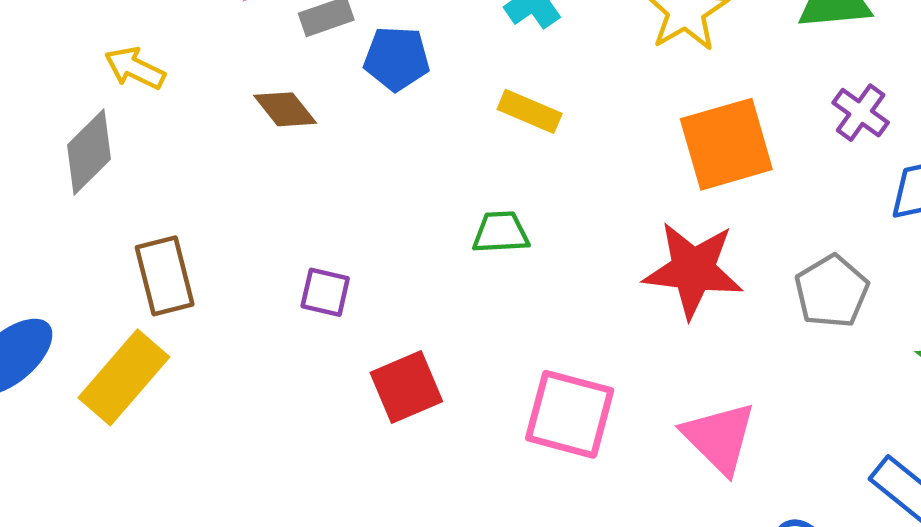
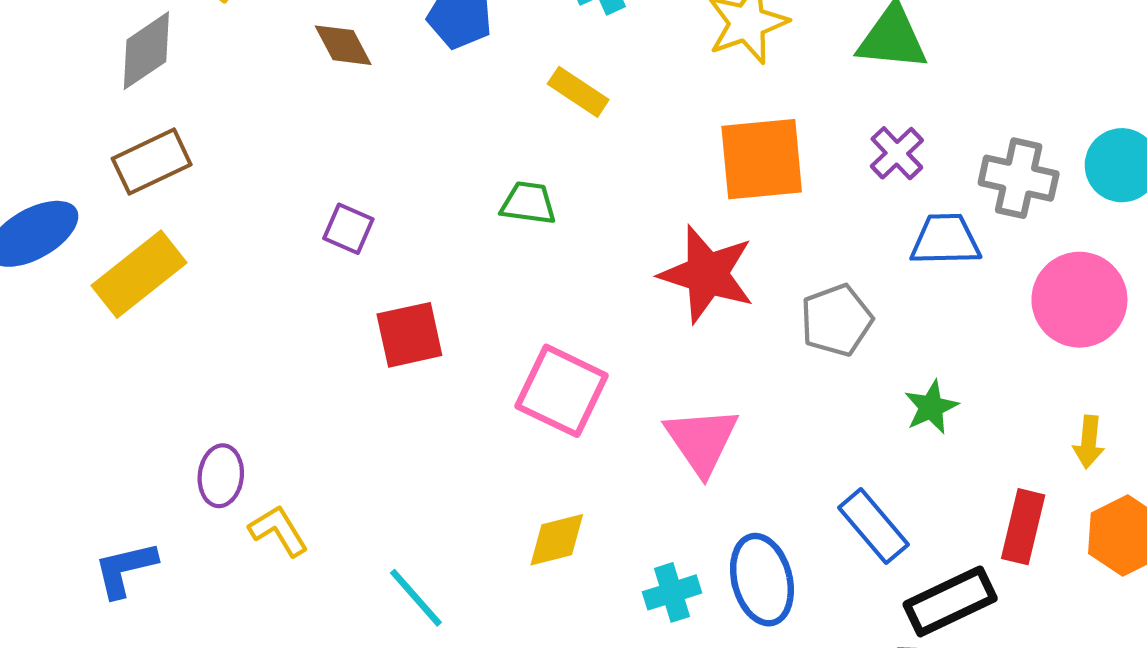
brown rectangle: (165, 276) -> (152, 162), moved, turned 68

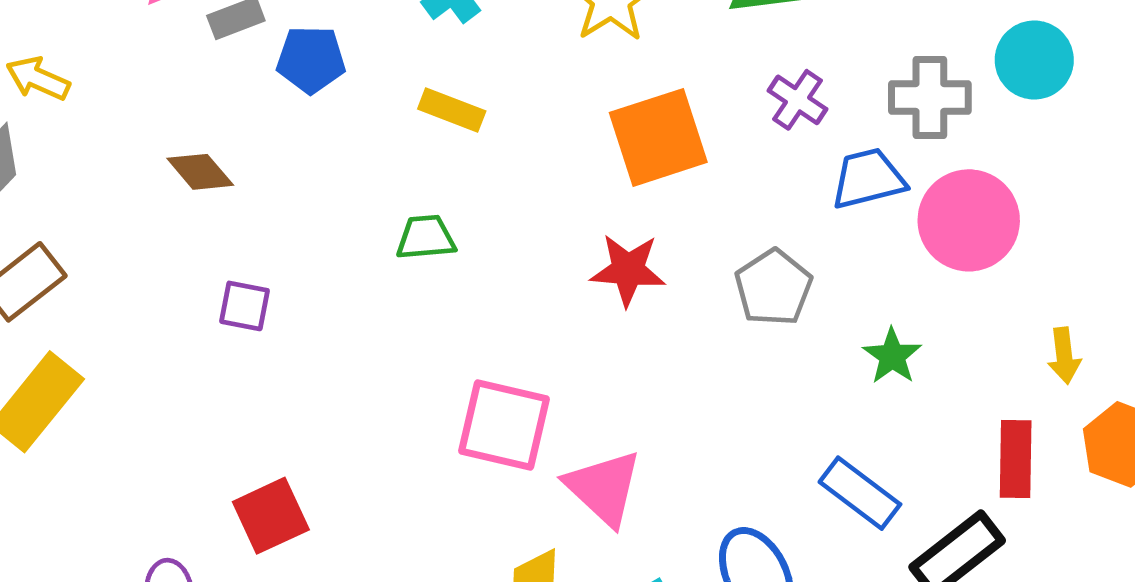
brown diamond: (343, 45) -> (200, 172), moved
red star: (707, 274) -> (628, 270), size x0.7
pink circle: (1079, 300) -> (969, 220), moved
red square: (409, 335) -> (271, 516), moved
pink triangle: (702, 441) -> (604, 488), moved

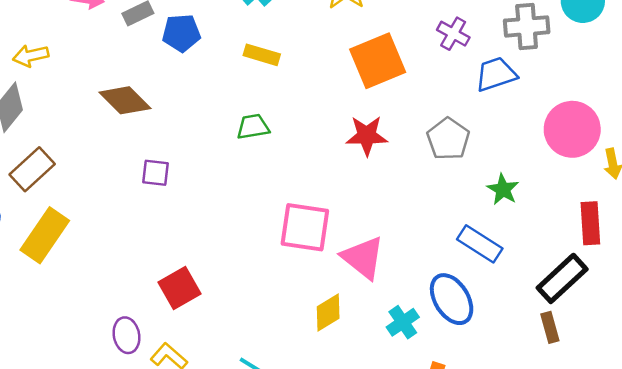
yellow arrow: (38, 79) -> (31, 56), turned -32
brown diamond: (200, 172) -> (125, 100), size x1.4
pink circle: (969, 220) -> (572, 129), moved
green star: (892, 356) -> (503, 189), moved
blue rectangle: (860, 493) -> (480, 244), moved

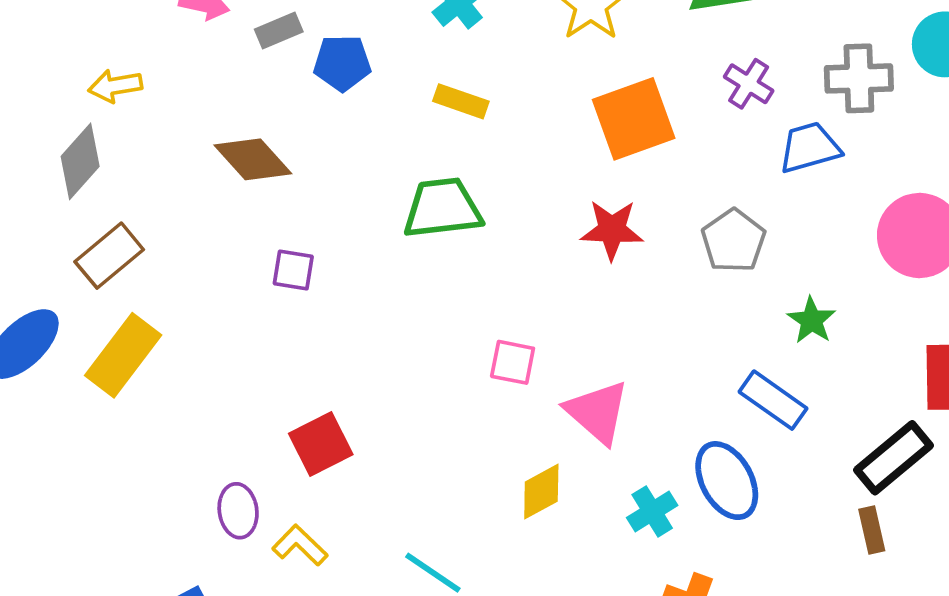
green trapezoid: (253, 127) -> (443, 208), size x1.6
pink square: (305, 227) -> (513, 362), size x0.6

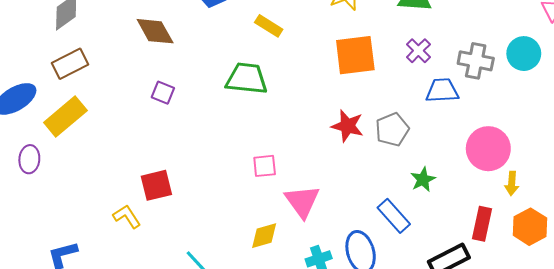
red star: (612, 230) -> (347, 126), moved
pink square: (513, 362) -> (265, 166), turned -30
purple ellipse: (238, 511) -> (29, 159), moved
yellow L-shape: (300, 545) -> (127, 216), moved

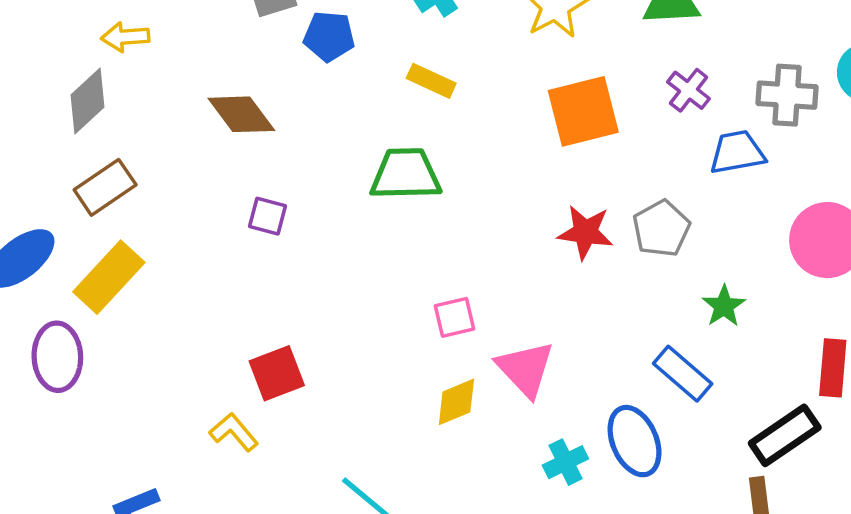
purple ellipse: (29, 159) -> (57, 357), size x1.4
yellow diamond: (264, 236) -> (456, 402), moved

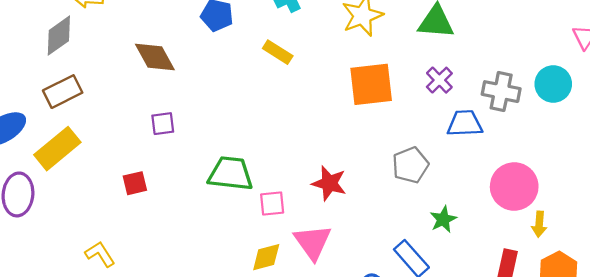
green trapezoid: (406, 174) -> (231, 174), moved
purple square: (268, 216) -> (163, 124), turned -30
red star: (585, 232) -> (329, 183), moved
red square: (277, 373) -> (135, 183), moved, size x0.7
yellow L-shape: (234, 432) -> (100, 254), moved

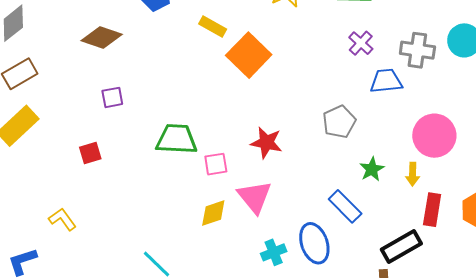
brown diamond: (155, 57) -> (102, 38), turned -39
orange square: (371, 84) -> (249, 55), moved, turned -36
yellow arrow: (539, 224) -> (413, 174), moved

